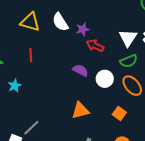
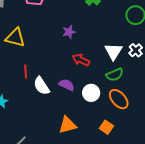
white semicircle: (60, 22) -> (42, 86), moved
purple star: (83, 29) -> (69, 32), moved
red line: (31, 55) -> (26, 72), moved

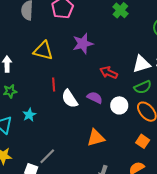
purple star: (69, 32) -> (83, 44), moved, size x1.5
white triangle: (114, 52) -> (141, 64), turned 42
orange square: (106, 127) -> (143, 141), moved

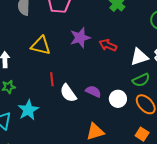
red arrow: (109, 73) -> (108, 45), moved
cyan star: (29, 115) -> (28, 110), size x1.5

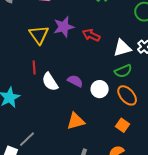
yellow triangle: (41, 46) -> (39, 35), moved, turned 40

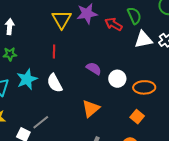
green semicircle: (123, 71) -> (134, 16), moved, turned -96
white semicircle: (50, 82) -> (55, 83), moved
orange ellipse: (127, 95) -> (144, 87), turned -55
orange triangle: (76, 121) -> (91, 109), turned -30

